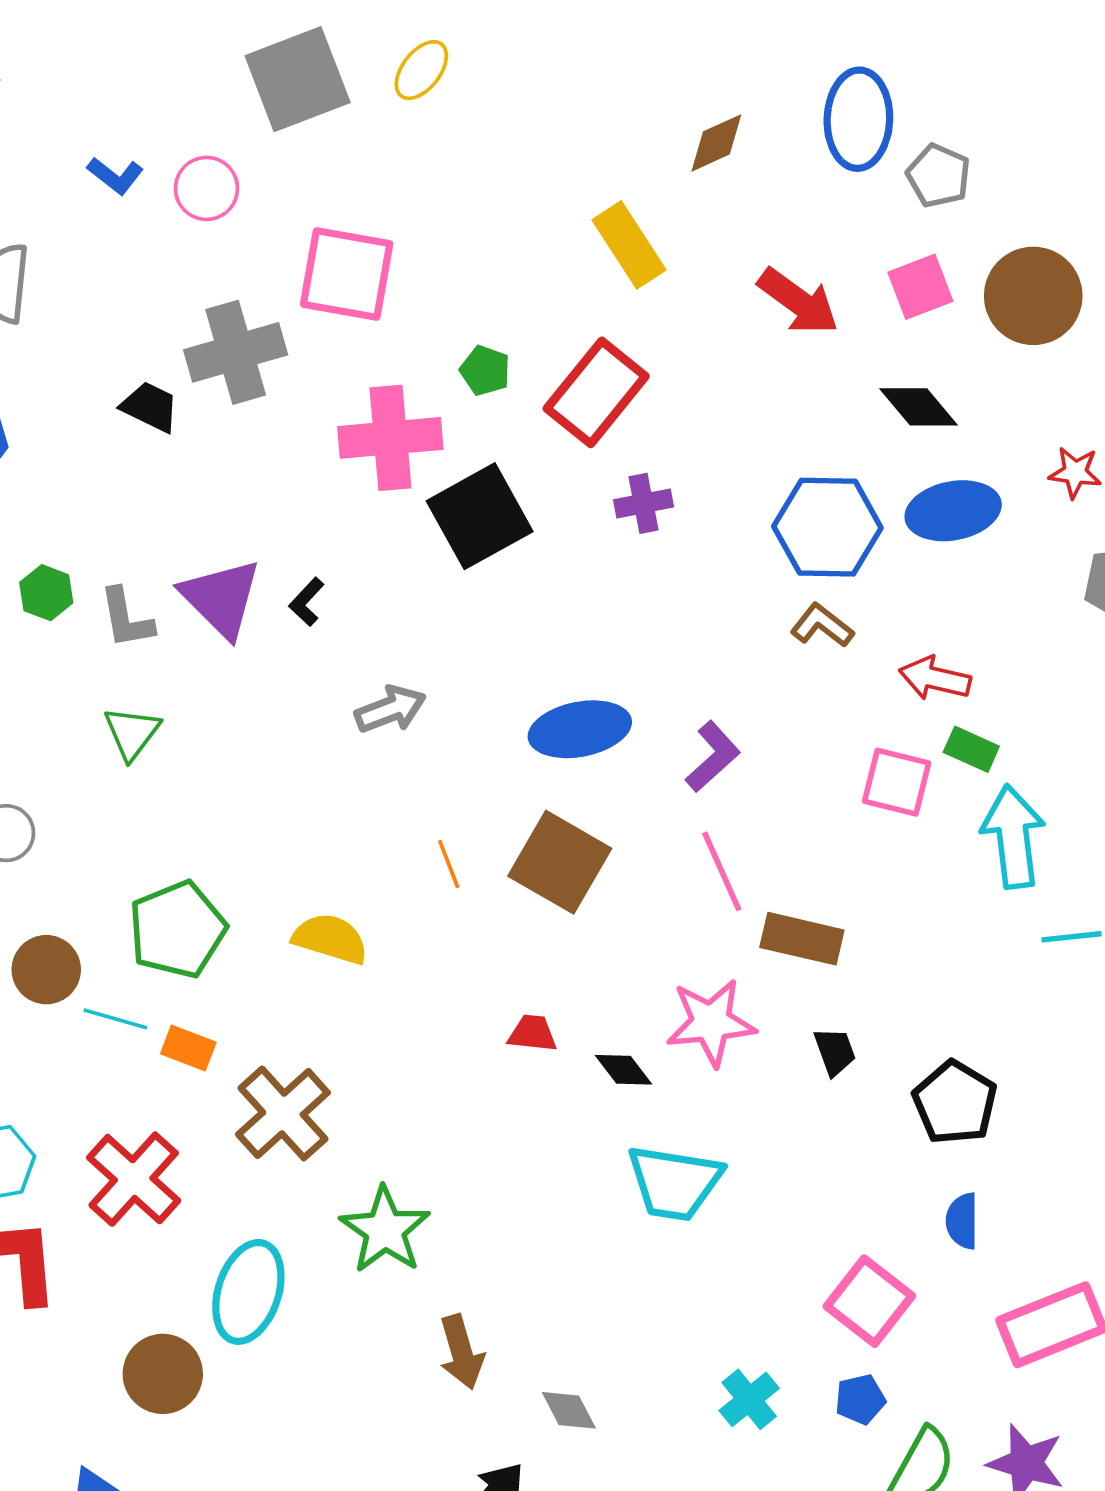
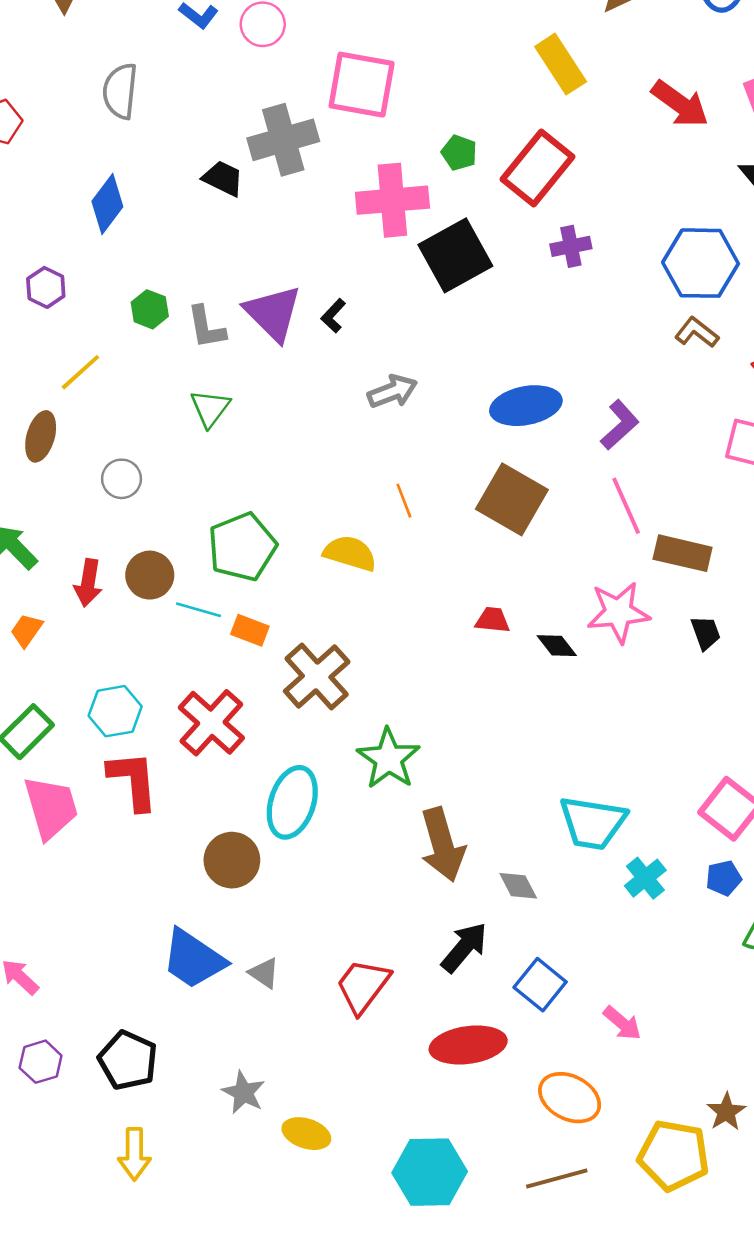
orange line: (449, 864) -> (404, 501), moved
cyan trapezoid: (674, 1183) -> (593, 823), moved
brown arrow: (461, 1352) -> (442, 845), size x1.4

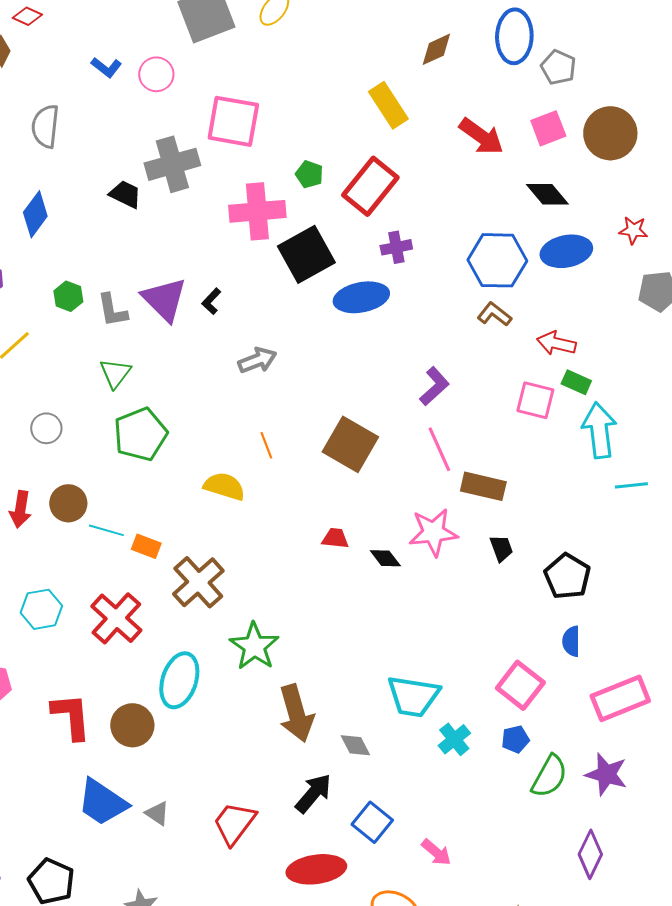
blue ellipse: (526, 406) -> (361, 297), moved
green pentagon: (242, 547) -> (140, 434), moved
red L-shape: (133, 780) -> (71, 716), moved

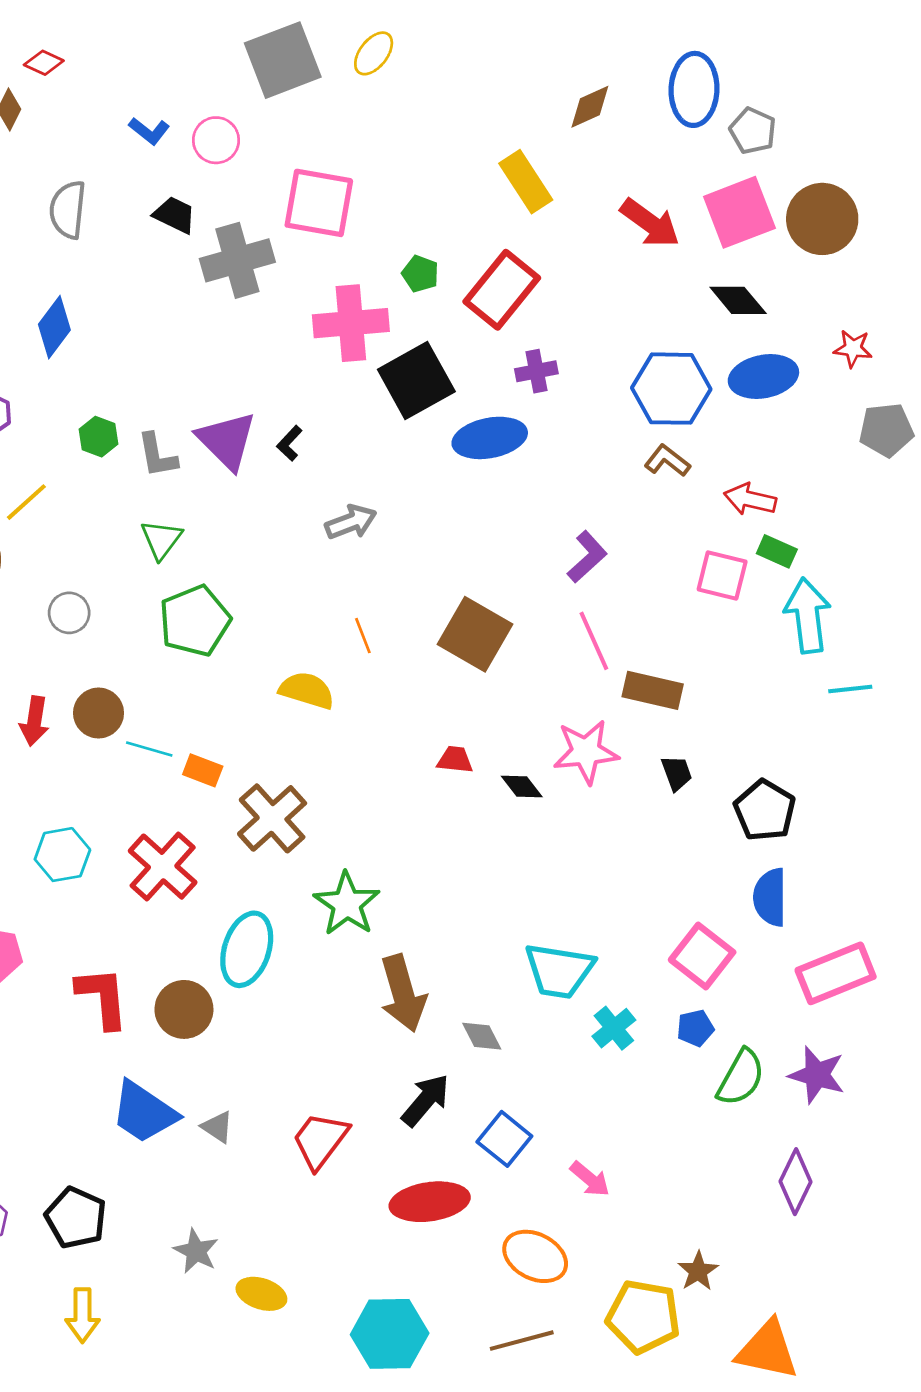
pink square: (548, 128) -> (739, 212), size x1.5
black trapezoid: (125, 194) -> (175, 215), moved
blue semicircle: (571, 641) -> (770, 897), size x1.4

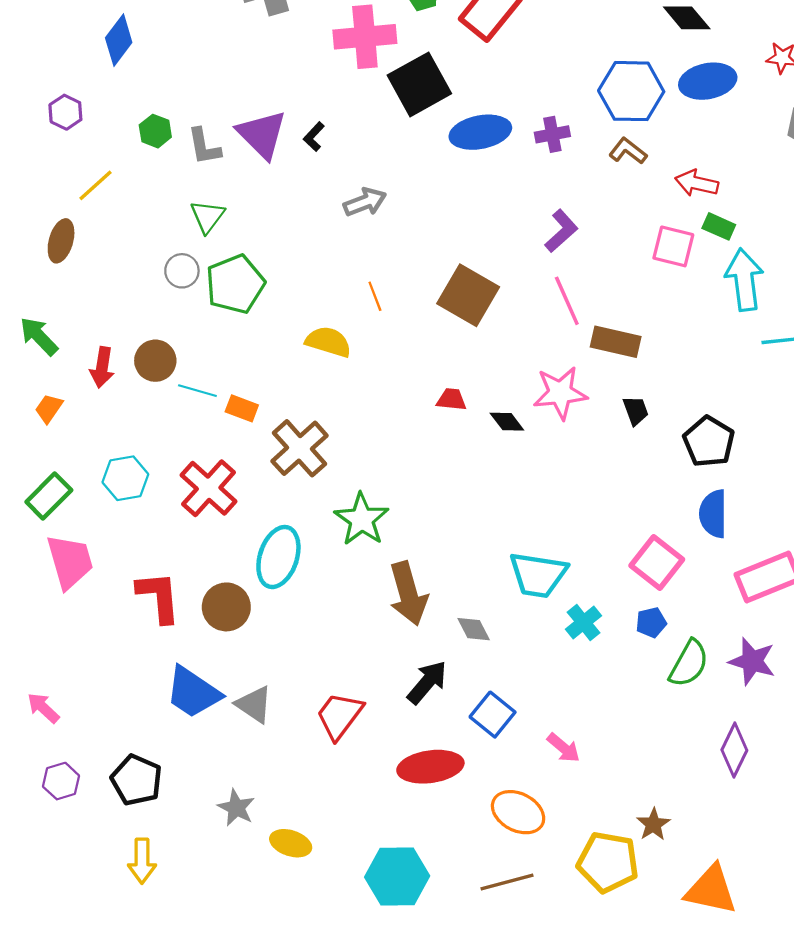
purple cross: (536, 371) -> (552, 134), moved
gray circle: (69, 613) -> (182, 271), moved
gray triangle: (217, 1127) -> (254, 705), size x1.4

